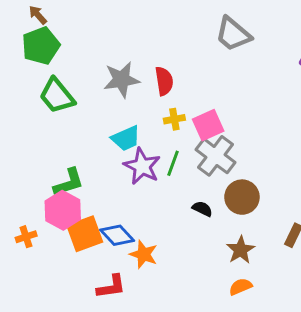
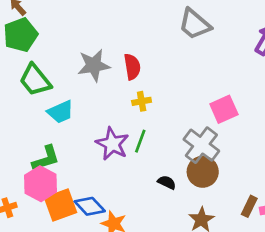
pink square: (208, 125) -> (224, 109), moved
cyan trapezoid: (126, 138) -> (60, 112), moved
gray cross: (216, 156) -> (201, 145), moved

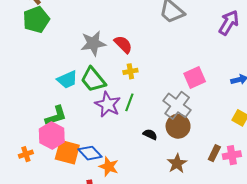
red semicircle: (132, 67) -> (123, 44), turned -36
green trapezoid: (35, 80) -> (93, 80), moved
orange square: (60, 205) -> (67, 152), turned 35

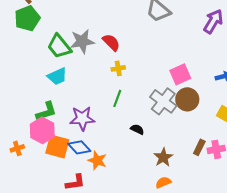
green trapezoid: (93, 80) -> (59, 46), moved
purple star: (108, 104) -> (82, 118), moved, turned -30
brown circle: (178, 126) -> (187, 99), moved

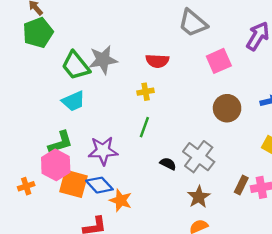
red semicircle: (111, 42) -> (157, 61), moved, turned 138
pink square: (180, 74) -> (219, 61), moved
brown circle: (187, 99) -> (227, 108), moved
gray cross: (163, 101) -> (199, 157), moved

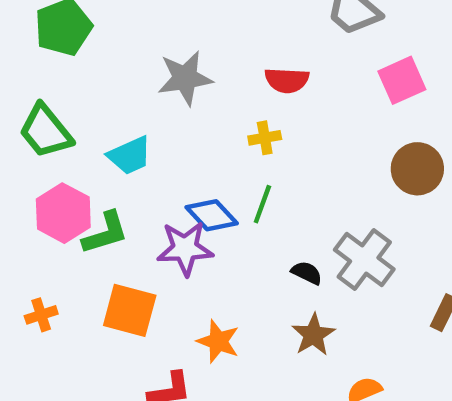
green trapezoid: (76, 66) -> (46, 131), moved
pink hexagon: (56, 165) -> (63, 213), moved
blue diamond: (99, 185) -> (212, 215), moved
brown star: (199, 197) -> (313, 335), moved

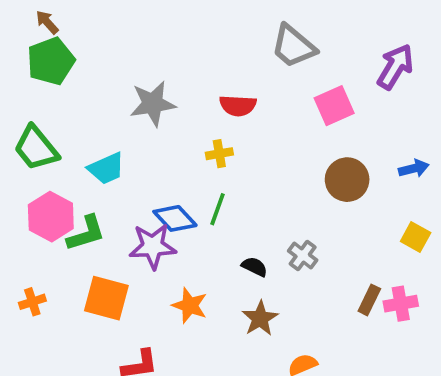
gray cross: (364, 260) -> (303, 256), size x0.6
orange star: (218, 341) -> (190, 305), moved

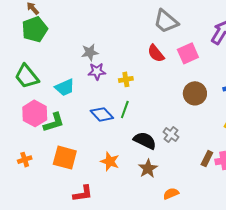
gray star: (153, 104) -> (90, 52), size x0.7
red semicircle: (238, 106) -> (156, 53), moved, turned 48
purple star: (153, 246) -> (97, 71), moved, size x0.7
black semicircle: (255, 267) -> (145, 140), size x1.6

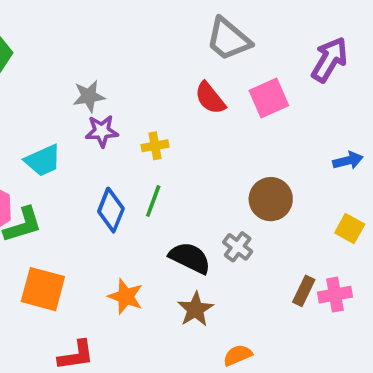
brown circle: (195, 93) -> (271, 199), moved
blue diamond: (102, 114) -> (111, 210), turned 65

